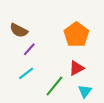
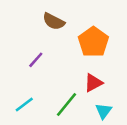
brown semicircle: (19, 30) -> (54, 21), moved
cyan line: (26, 73) -> (24, 105), moved

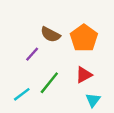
brown semicircle: (54, 21) -> (50, 35), moved
green line: (66, 105) -> (49, 83), moved

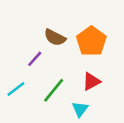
cyan line: (22, 94) -> (16, 89), moved
cyan triangle: (93, 100) -> (80, 109), moved

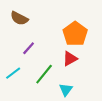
brown semicircle: (55, 37) -> (19, 18), moved
red triangle: (91, 81) -> (70, 59), moved

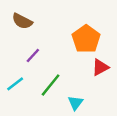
red triangle: (70, 59) -> (100, 67), moved

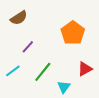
brown semicircle: (22, 21) -> (19, 18), turned -60
red triangle: (100, 67) -> (85, 69), moved

